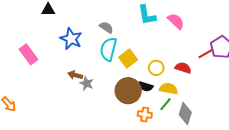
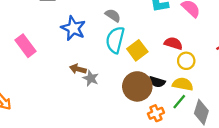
yellow circle: (156, 68) -> (186, 61), moved
red semicircle: (183, 68) -> (173, 43), moved
orange cross: (145, 115) -> (156, 113), turned -32

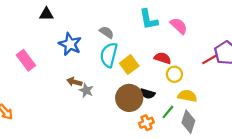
yellow semicircle: (183, 84) -> (187, 96), moved

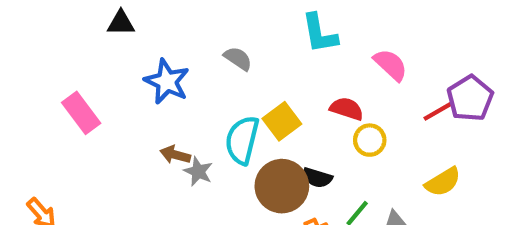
pink semicircle: (179, 26) -> (391, 65), moved
cyan semicircle: (109, 55) -> (242, 140), moved
yellow semicircle: (187, 96) -> (443, 182), moved, turned 138

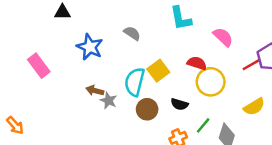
yellow circle: (370, 140) -> (211, 82), size x1.5
brown circle: (282, 186) -> (147, 109), moved, size x0.7

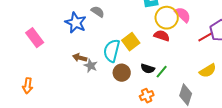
gray semicircle: (132, 33) -> (98, 12), moved
yellow circle: (211, 82) -> (167, 18), moved
orange arrow: (15, 125) -> (28, 86), moved, turned 49
green line: (203, 125) -> (162, 72), moved

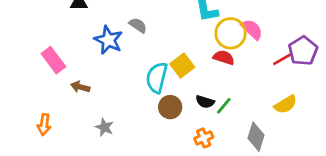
brown arrow: (80, 58) -> (80, 87), moved
gray star: (91, 66) -> (104, 127), moved

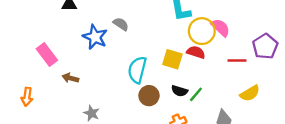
red line: (283, 59) -> (237, 60), moved, turned 30
yellow square: (182, 66) -> (172, 59), moved, turned -36
orange arrow: (44, 125) -> (27, 97), moved

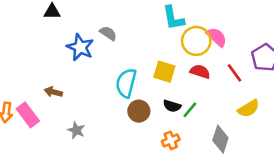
red semicircle: (196, 52) -> (200, 72), moved
pink rectangle: (47, 55) -> (28, 115), moved
red line: (237, 60) -> (235, 73), turned 54

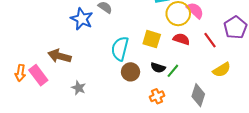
brown arrow: (53, 92) -> (60, 56), size x1.5

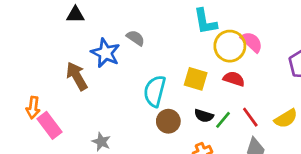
red line: (210, 40) -> (250, 117), moved
brown arrow: (60, 56) -> (77, 76), moved, turned 45
orange arrow: (20, 73) -> (33, 108), moved

